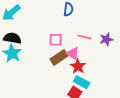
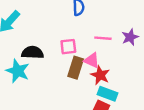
black semicircle: (12, 38) -> (33, 52), moved
brown rectangle: (59, 57) -> (76, 68), turned -30

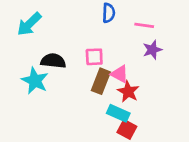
purple star: (130, 37) -> (152, 50), moved
pink line: (103, 38) -> (144, 25), moved
cyan rectangle: (108, 94) -> (118, 113), moved

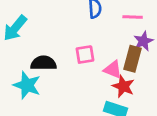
brown rectangle: (101, 81) -> (132, 59), moved

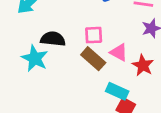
brown rectangle: (132, 59) -> (93, 59), moved, turned -70
red star: (123, 86) -> (143, 65), moved

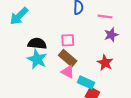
pink triangle: (119, 52) -> (68, 72), moved
cyan star: (35, 58) -> (37, 59), moved

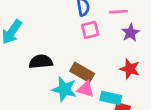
pink square: (68, 40) -> (90, 30), moved
cyan star: (37, 59) -> (64, 89), moved

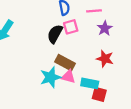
black semicircle: (41, 62) -> (55, 34), moved, turned -54
cyan star: (64, 89) -> (50, 77), turned -30

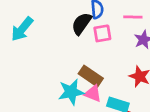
black semicircle: (55, 34) -> (82, 24), moved

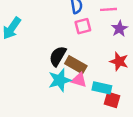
black semicircle: (82, 24) -> (58, 56), moved

